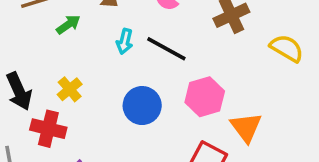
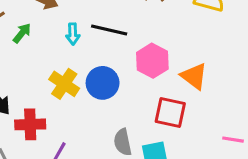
yellow cross: (70, 89) -> (64, 84), moved, size x1.4

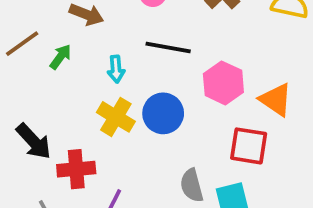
cyan arrow: (73, 34) -> (116, 69), moved

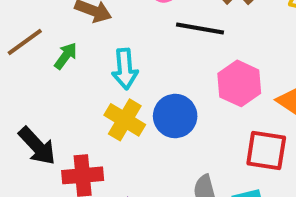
black line: (168, 48) -> (200, 28), moved
cyan arrow: (116, 69) -> (125, 69), size x1.4

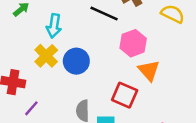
pink hexagon: (239, 83) -> (133, 43), moved

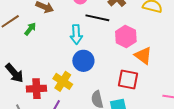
cyan arrow: (54, 26) -> (76, 34), moved
yellow cross: (46, 56) -> (63, 81), moved

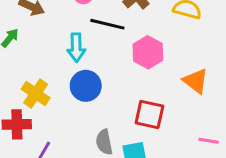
orange triangle: (143, 56) -> (196, 81), moved
yellow cross: (63, 81) -> (36, 94), moved

